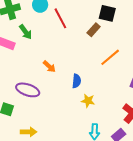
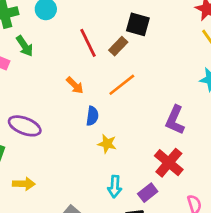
red line: (60, 18) -> (88, 43), moved
orange line: (110, 57) -> (122, 85), moved
orange arrow: (49, 67) -> (75, 85), moved

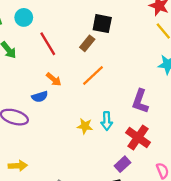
red line: (88, 43) -> (48, 44), moved
blue semicircle: (92, 116) -> (40, 97), moved, turned 70
cyan arrow: (115, 187) -> (107, 121), moved

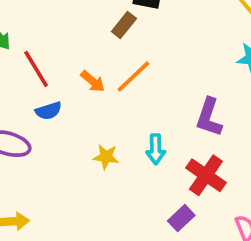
red line: (48, 44) -> (36, 69), moved
orange arrow: (54, 79) -> (93, 81), moved
yellow star: (85, 126) -> (106, 157), moved

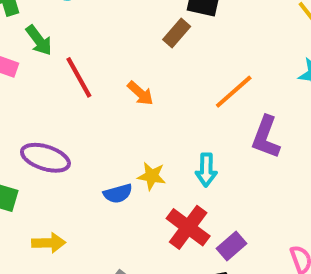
orange line: (133, 76) -> (234, 92), moved
blue semicircle: (48, 111) -> (118, 194), moved
red cross: (206, 175) -> (188, 227), moved

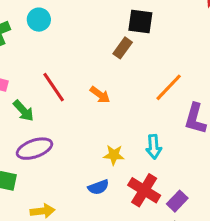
green arrow: (39, 40) -> (23, 111), moved
purple ellipse: (45, 158) -> (34, 149), turned -32
blue semicircle: (118, 194) -> (98, 187), moved

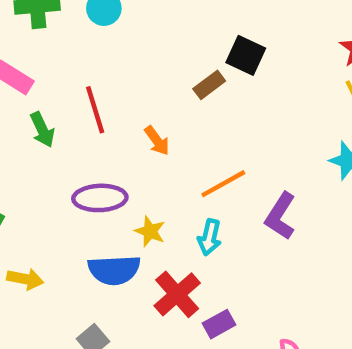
orange line: (169, 87) -> (223, 184), moved
purple ellipse: (34, 149) -> (100, 198), moved
blue semicircle: (98, 187) -> (114, 270), size x1.6

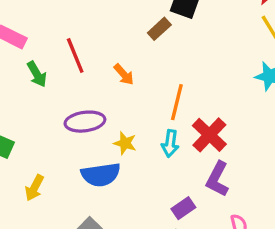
orange line: (223, 184) -> (177, 102), turned -42
purple L-shape: (280, 216) -> (218, 179), moved
yellow arrow: (25, 279) -> (34, 188), turned 112
red cross: (177, 294) -> (209, 135), moved

